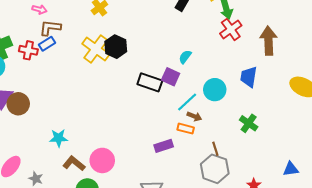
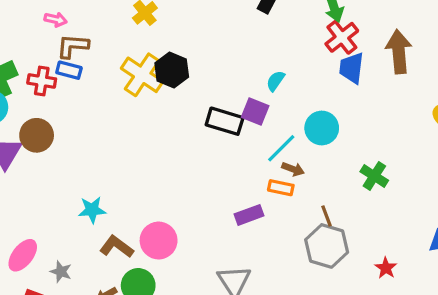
blue rectangle: (47, 44) -> (69, 70), turned 49
blue trapezoid: (249, 77) -> (352, 68), moved
brown circle: (18, 104) -> (37, 135), moved

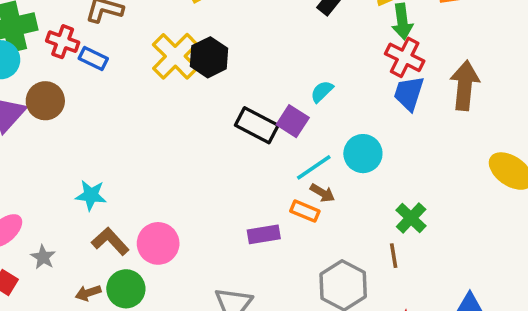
red cross: (342, 37) -> (405, 57), turned -36
blue rectangle: (69, 70) -> (93, 58), moved
brown line: (327, 216) -> (394, 256), moved

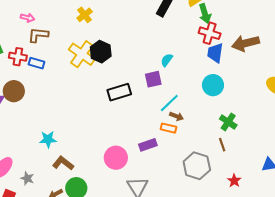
brown arrow: (465, 85) -> (246, 43), turned -100
purple square: (293, 121) -> (153, 79), turned -36
black rectangle: (257, 125) -> (119, 92), moved, turned -35
cyan circle: (363, 154) -> (213, 85), moved
pink circle: (158, 243) -> (116, 158), moved

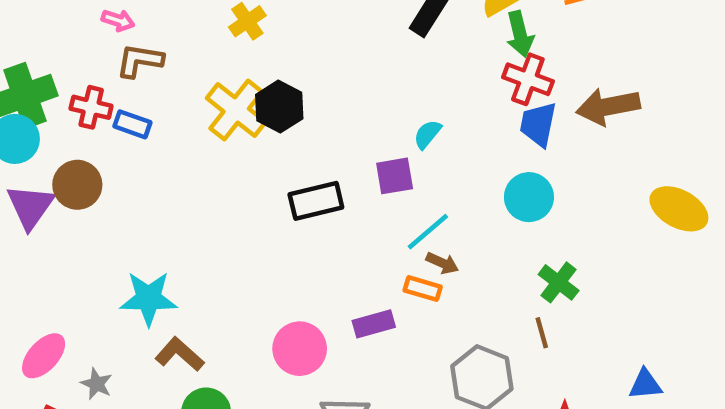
cyan star: (48, 139) -> (149, 298), size x1.4

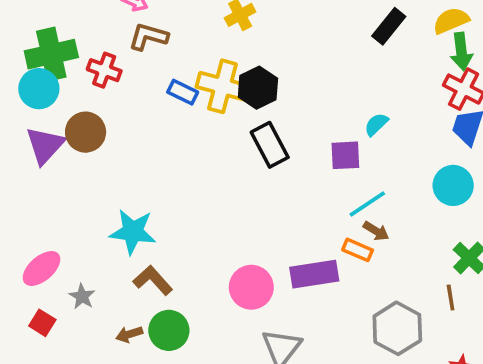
yellow cross: (236, 110) -> (222, 86), turned -30
blue rectangle: (132, 124) -> (183, 92), moved
black rectangle: (316, 201) -> (270, 145), moved, turned 69
purple rectangle: (374, 324) -> (314, 274), size x1.4

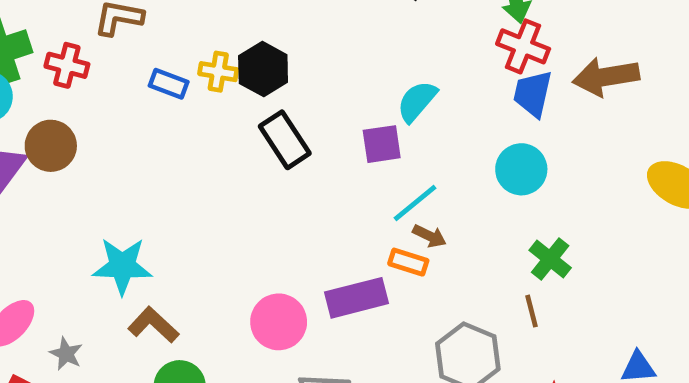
yellow cross: (222, 86) -> (218, 72), size x0.6
cyan semicircle: (376, 124) -> (417, 101), size x1.4

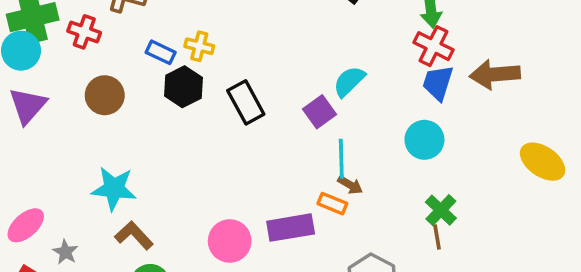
black hexagon: (263, 69) -> (183, 87), moved
purple square: (382, 144) -> (319, 112), turned -32
brown circle: (51, 146) -> (105, 95), moved
cyan line: (415, 203) -> (341, 159), turned -57
brown line: (531, 311) -> (437, 237), moved

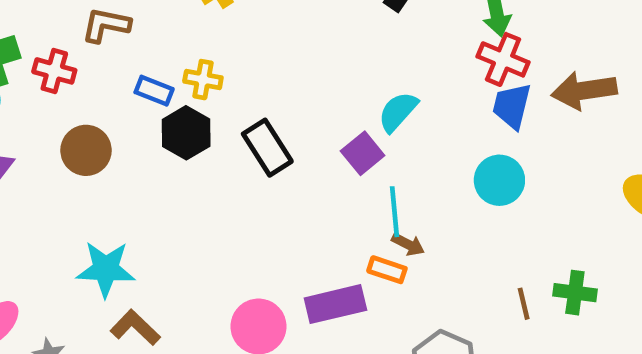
green cross: (441, 210) -> (575, 293), moved, turned -32

